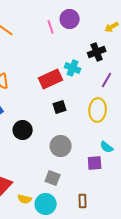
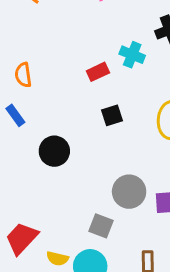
red rectangle: (51, 79) -> (98, 72), size x0.6
gray circle: (61, 146) -> (129, 192), moved

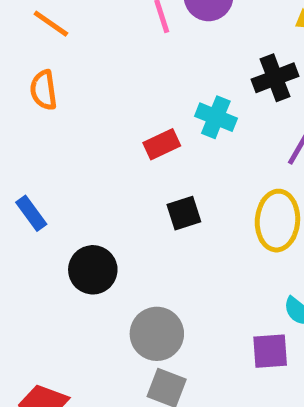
orange semicircle: (23, 75) -> (44, 90), moved
gray circle: (129, 192) -> (157, 334), moved

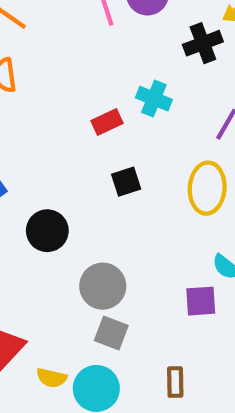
black cross: (275, 78) -> (203, 43), moved

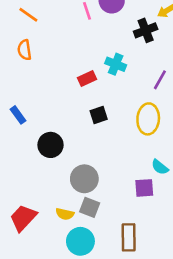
yellow semicircle: (52, 378) -> (65, 214), moved
brown rectangle: (175, 382) -> (129, 237), size x1.5

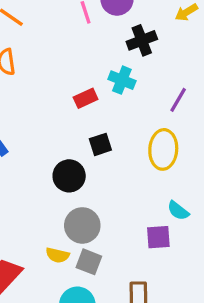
black cross: (146, 30) -> (142, 40), moved
black circle: (50, 145) -> (69, 176), moved
yellow semicircle: (65, 214) -> (57, 255), moved

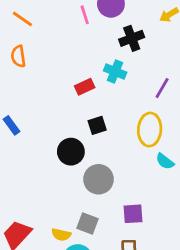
cyan semicircle: (178, 211) -> (165, 161), moved
gray circle: (82, 225) -> (98, 179), moved
purple square: (158, 237) -> (133, 214), moved
yellow semicircle: (57, 255) -> (61, 235), moved

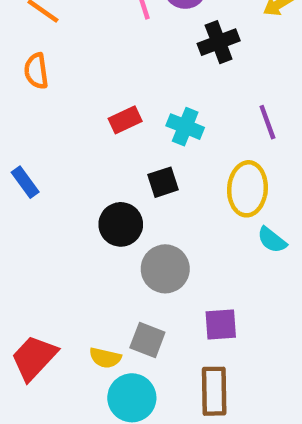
cyan cross: (115, 71) -> (185, 127), moved
red rectangle: (85, 87) -> (125, 120), moved
purple line: (162, 88) -> (267, 122), turned -50

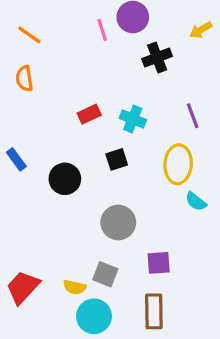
black circle: (121, 224) -> (65, 179), moved

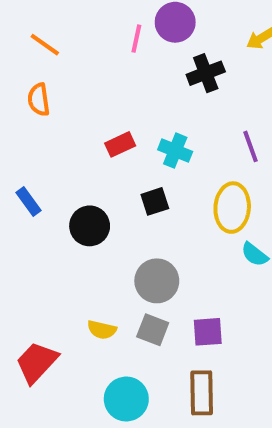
pink line: (102, 30) -> (136, 39), turned 30
gray square: (105, 274) -> (153, 330), moved
yellow semicircle: (75, 287) -> (102, 330), moved

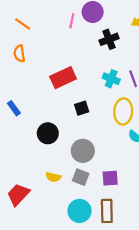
red rectangle: (120, 144) -> (63, 78), size x1.6
cyan cross: (175, 151) -> (111, 79), moved
black circle: (90, 226) -> (48, 133), moved
cyan circle: (126, 399) -> (79, 211), moved

